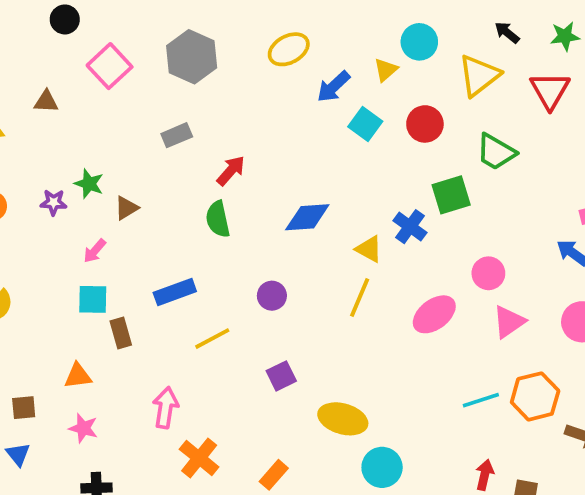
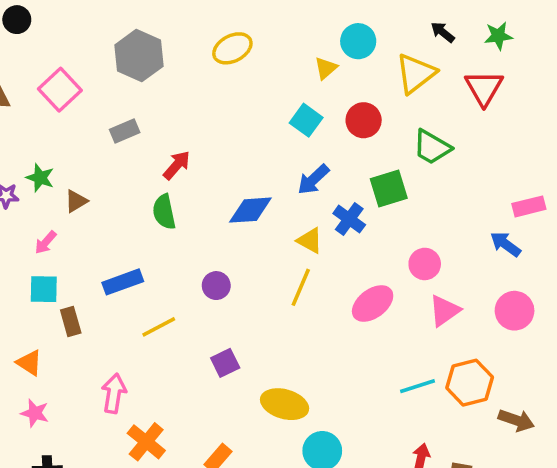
pink square: (110, 66) -> (60, 90), moved
blue arrow: (333, 87) -> (313, 180), moved
orange triangle: (78, 376) -> (29, 363), turned 40

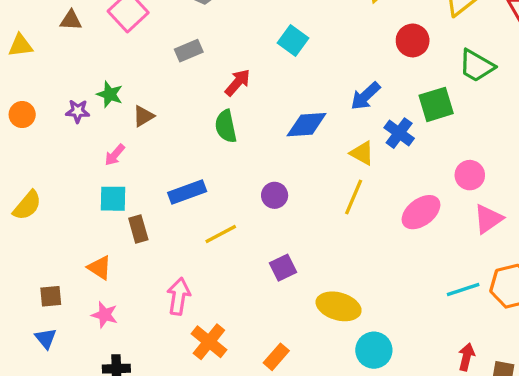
cyan square: (306, 120) -> (293, 40), moved

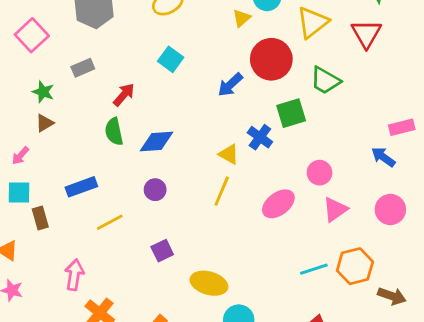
red circle: (413, 40) -> (271, 59), size x1.5
green star: (110, 94) -> (43, 92), moved
blue arrow: (365, 96) -> (230, 85), moved
blue diamond: (307, 125) -> (157, 141), moved

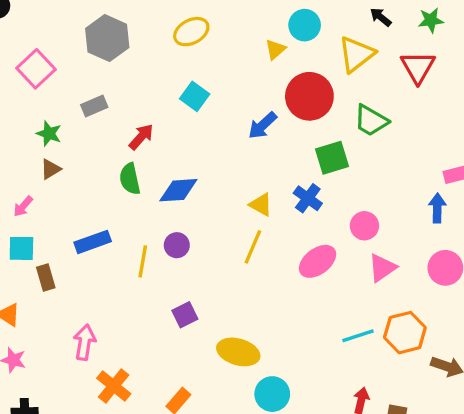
blue cross: (260, 137) -> (308, 198), moved
blue arrow: (383, 157) -> (437, 208), turned 55
yellow line: (110, 222) -> (143, 261), moved, turned -52

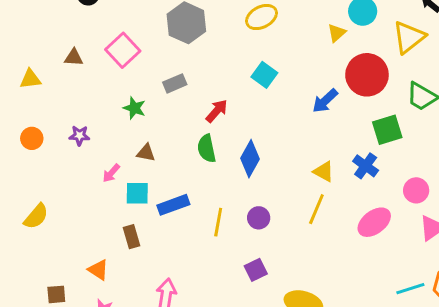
brown triangle: (51, 169) -> (146, 153), moved, turned 42
blue diamond: (178, 190) -> (250, 159), turned -57
purple circle: (177, 245) -> (259, 218), moved
cyan square: (21, 248) -> (137, 193), moved

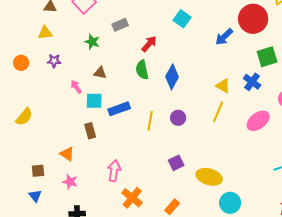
yellow triangle: (30, 79) -> (45, 33), moved
pink arrow: (111, 173) -> (76, 87), turned 104
purple square: (256, 270) -> (176, 163), moved

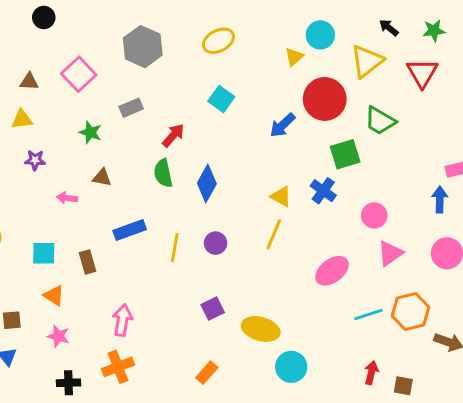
pink arrow: (76, 87) -> (67, 198), turned -48
cyan square: (94, 101) -> (44, 253), moved
pink ellipse: (258, 121) -> (332, 271), moved
orange cross: (132, 198) -> (118, 367), moved, turned 30

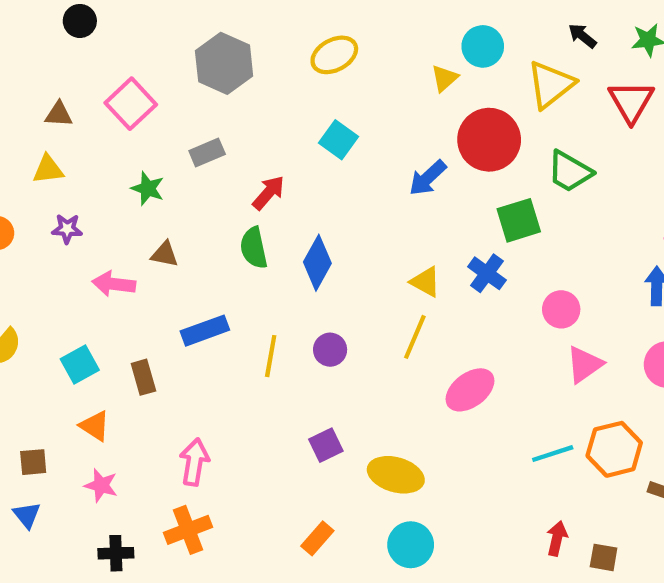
pink arrow: (67, 198) -> (114, 284), size x1.4
cyan square: (44, 253) -> (80, 364), turned -30
pink ellipse: (332, 271) -> (470, 390), moved
cyan circle: (291, 367) -> (411, 545), moved

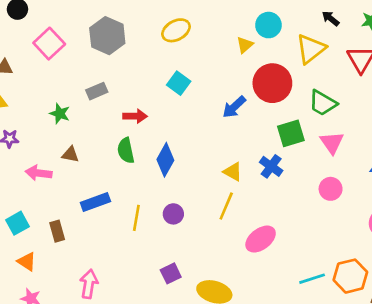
pink square: (131, 104) -> (49, 44), moved
red arrow: (269, 193) -> (135, 116), turned 50
pink circle: (561, 309) -> (331, 189), moved
pink triangle: (585, 364) -> (332, 143), moved, turned -30

